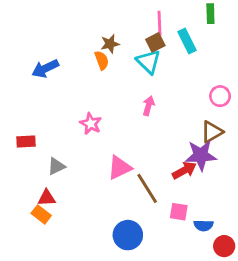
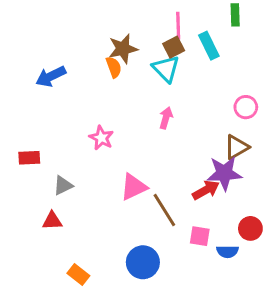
brown star: (110, 44) -> (123, 49), size x1.4
orange rectangle: (41, 214) -> (78, 275), moved
red circle: (224, 246) -> (250, 228), moved

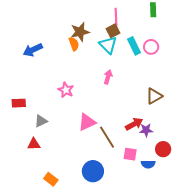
cyan rectangle: (209, 46) -> (134, 46), moved
pink circle: (246, 107) -> (151, 47), moved
purple star: (224, 173) -> (146, 130), moved, size x0.6

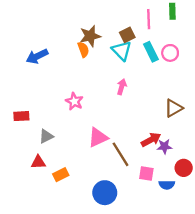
pink line: (116, 17) -> (149, 19), moved
orange rectangle: (51, 179) -> (61, 175), moved, turned -64

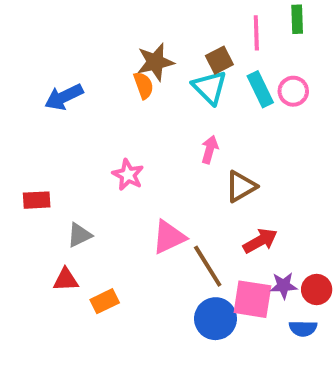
brown triangle: (173, 108) -> (241, 186), moved
purple star: (164, 146) -> (284, 286), moved
pink square: (146, 173) -> (252, 299), size x1.5
blue semicircle: (167, 185) -> (303, 328), moved
blue circle: (105, 193) -> (215, 319), moved

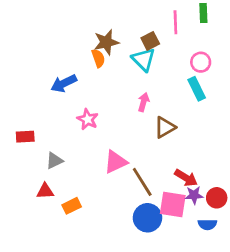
cyan rectangle: (260, 89) -> (197, 89), moved
blue arrow: (64, 97) -> (64, 83), moved
red arrow: (260, 241) -> (186, 178), moved, turned 60

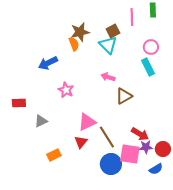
pink arrow: (143, 102) -> (108, 77), turned -88
red triangle: (45, 191) -> (81, 142), moved, turned -48
blue semicircle: (207, 224) -> (156, 169), turned -32

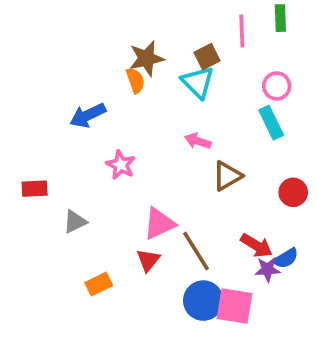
red circle: (163, 149) -> (293, 192), moved
pink square: (130, 154) -> (234, 306), moved
blue semicircle: (156, 169) -> (286, 258), moved

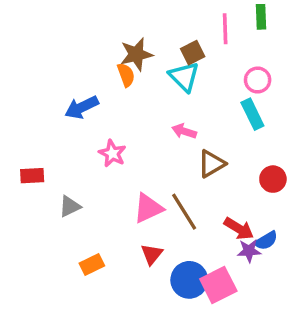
brown line: (196, 251) -> (184, 212), moved
red triangle: (148, 260) -> (152, 254), moved
pink square: (234, 306) -> (218, 285), turned -36

